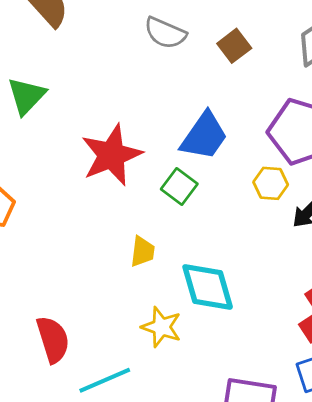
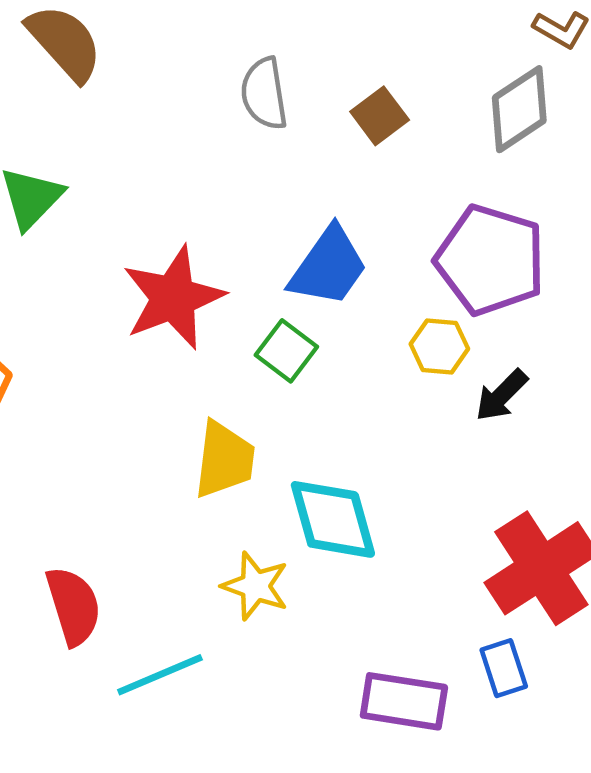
gray semicircle: (165, 33) -> (264, 94), turned 57
yellow trapezoid: (142, 252) -> (224, 460), size x1.5

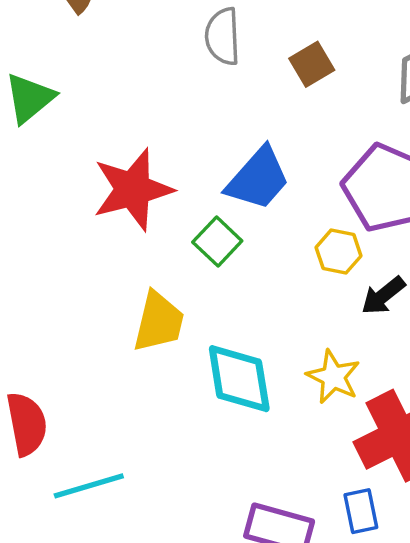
yellow star: (255, 586) -> (333, 377), moved

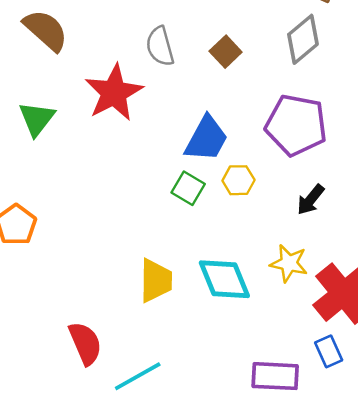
red star: (133, 189) -> (114, 93), moved
yellow hexagon: (339, 252) -> (238, 180), moved
yellow trapezoid: (159, 322) -> (156, 281), moved

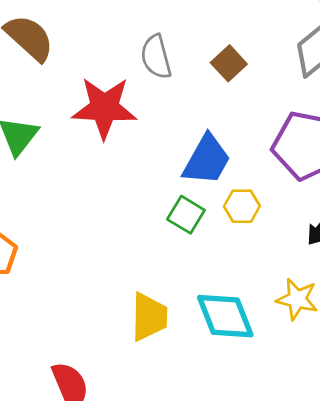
red star: (114, 93) -> (104, 108), turned 30

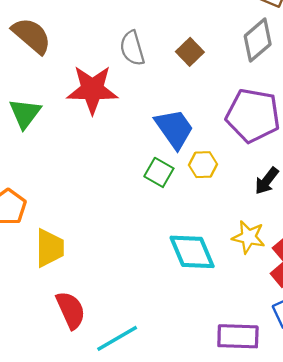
blue trapezoid: (207, 160) -> (174, 129), turned -63
yellow trapezoid: (149, 317) -> (50, 248), moved

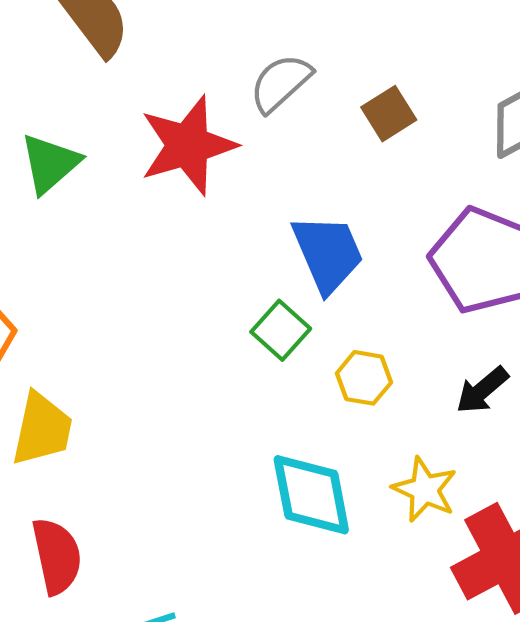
gray semicircle: (132, 48) -> (281, 83), turned 52
red star: (92, 90) -> (188, 145), turned -30
yellow hexagon: (203, 165) -> (364, 378), moved

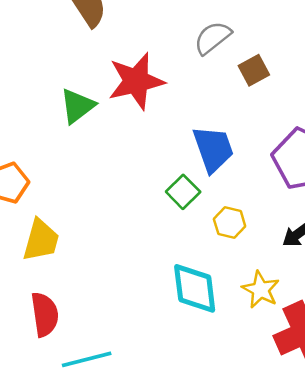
gray semicircle: (281, 83) -> (213, 38), moved
green triangle: (50, 163) -> (77, 106), moved

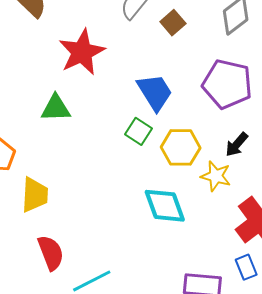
green triangle: (77, 106) -> (56, 108), moved, turned 48
yellow hexagon: (230, 223) -> (181, 147), size x1.5
yellow star: (261, 290) -> (216, 176), moved

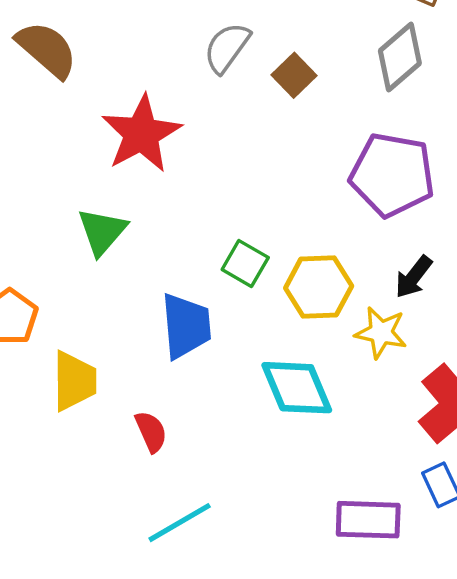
blue trapezoid: (155, 92) -> (186, 326), moved, turned 30
green triangle: (56, 108) -> (102, 232), turned -44
red semicircle: (51, 253) -> (151, 432), moved, size x0.7

